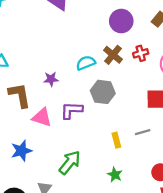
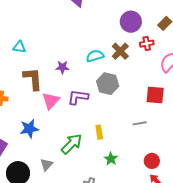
red cross: (141, 53) -> (147, 44), moved
pink triangle: (42, 117) -> (51, 101), turned 48
yellow rectangle: (116, 140) -> (99, 132), moved

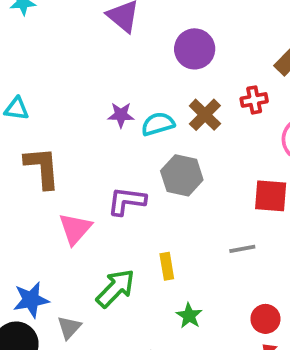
purple circle: (131, 22) -> (195, 49), moved
purple star: (62, 67) -> (121, 115), moved
pink triangle: (51, 101) -> (75, 229), moved
blue star: (29, 129) -> (31, 300), moved

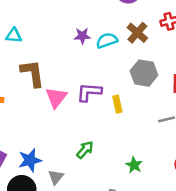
gray hexagon: (182, 175) -> (144, 73), moved
pink triangle: (75, 229) -> (56, 97), moved
yellow rectangle: (167, 266) -> (117, 104), moved
green arrow: (116, 288) -> (85, 150), size x0.7

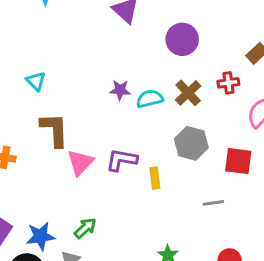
cyan triangle: (14, 36) -> (36, 81), turned 35
green arrow: (85, 150) -> (85, 228), moved

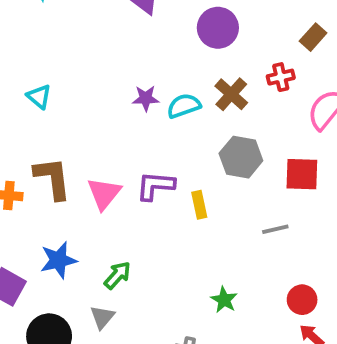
brown L-shape: (54, 130) -> (53, 178), moved
blue star: (41, 236) -> (58, 260), moved

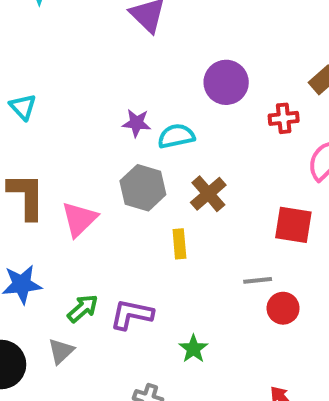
purple circle: (218, 28) -> (226, 82), moved
brown cross: (231, 94) -> (208, 194), moved
gray hexagon: (241, 157) -> (143, 188), moved
purple L-shape: (155, 186) -> (132, 314), moved
red circle: (302, 300) -> (283, 308), moved

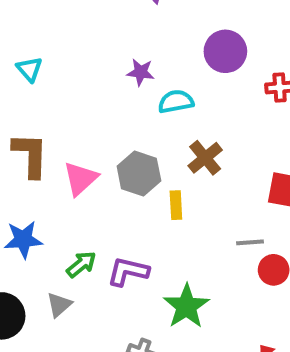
purple star: (136, 123) -> (141, 72), moved
gray hexagon: (143, 188) -> (139, 174), moved
green star: (193, 349) -> (186, 306), size x1.6

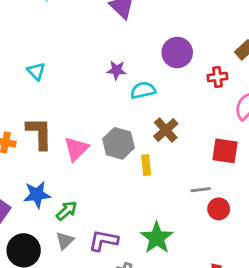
green arrow: (81, 264) -> (67, 211), moved
purple L-shape: (128, 271) -> (103, 241), moved

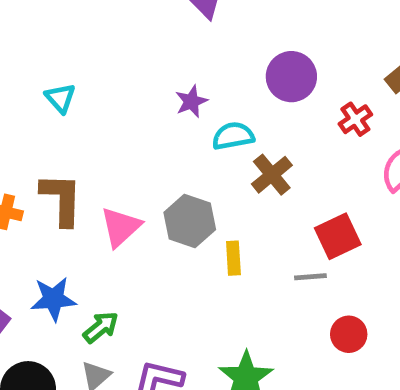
purple star: (117, 70) -> (191, 101), turned -30
red cross: (217, 77) -> (355, 119), turned -30
brown cross: (166, 130) -> (272, 175), moved
red square: (225, 151) -> (338, 236), moved, turned -36
gray line: (201, 190) -> (310, 277), moved

